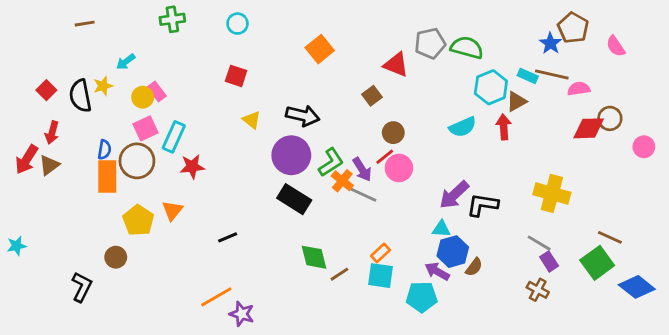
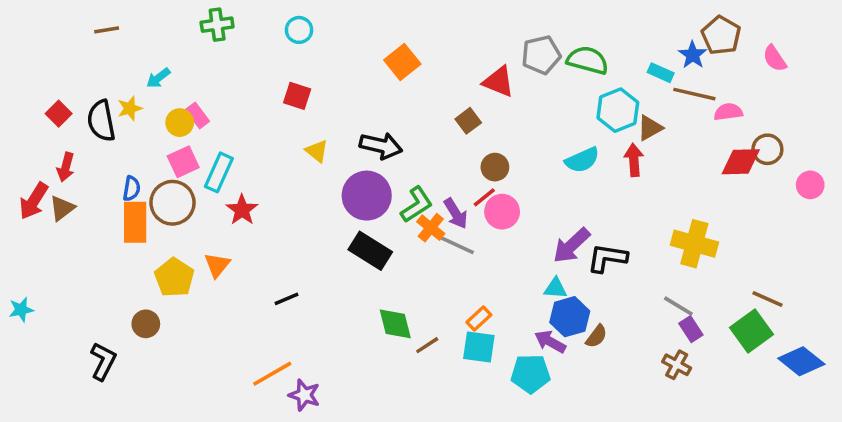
cyan rectangle: (528, 76) -> (661, 73), moved
red star: (192, 167) -> (242, 210), turned -30

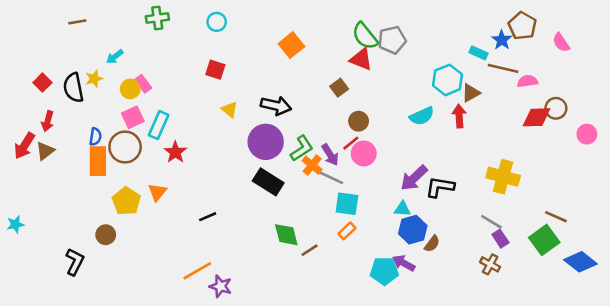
green semicircle: (588, 60) -> (365, 36), moved, turned -144
purple arrow: (550, 342) -> (404, 263), moved
cyan square: (479, 347) -> (347, 204), moved

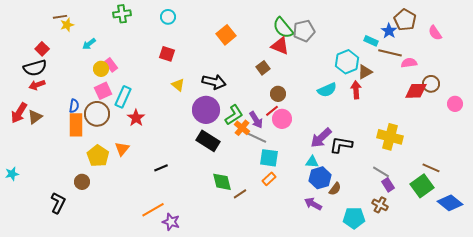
yellow star: (94, 79) -> (67, 25), moved
red square: (42, 83) -> (42, 49), moved
black semicircle: (73, 88) -> (35, 68), moved, turned -95
red arrow: (48, 121) -> (37, 85), moved, turned 56
cyan pentagon: (384, 271) -> (354, 218), moved

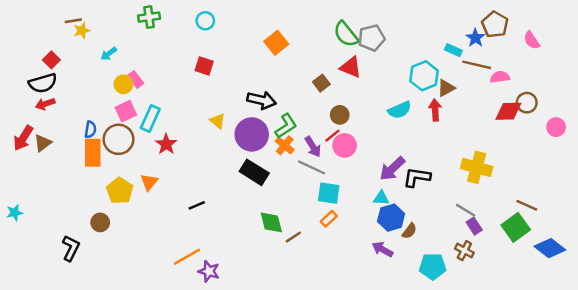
red triangle: (280, 46) -> (351, 67), moved
yellow triangle: (178, 85) -> (218, 121), moved
green L-shape: (234, 115) -> (286, 126), moved
orange cross: (242, 128) -> (285, 145), moved

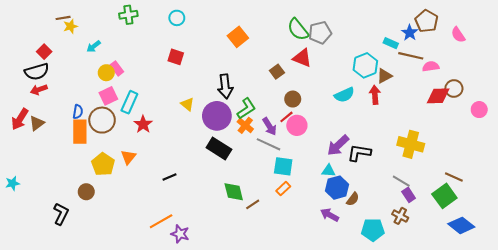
black arrow: (262, 100) -> (225, 86), turned 70
blue diamond: (550, 248) -> (461, 225), moved

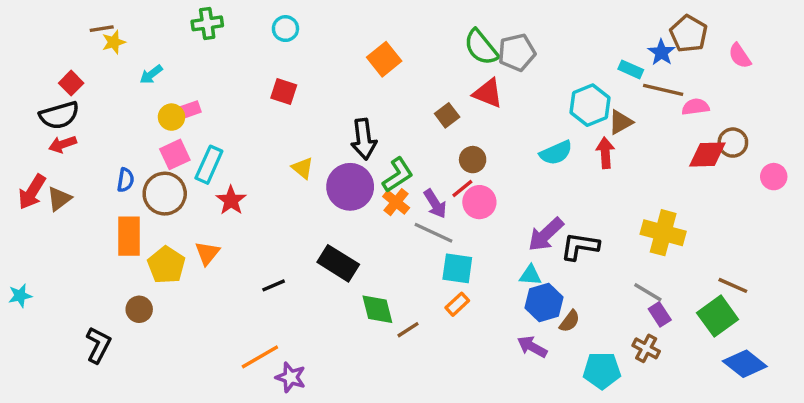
pink rectangle: (117, 68) -> (188, 110), turned -72
orange rectangle: (80, 132) -> (129, 236), moved
black rectangle: (219, 149) -> (338, 263), moved

